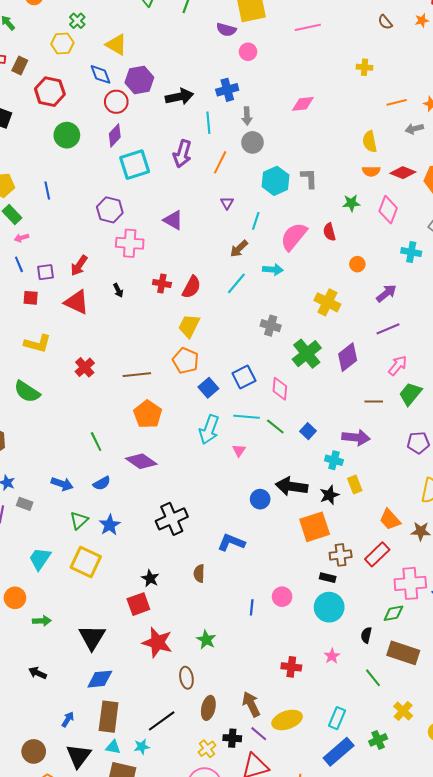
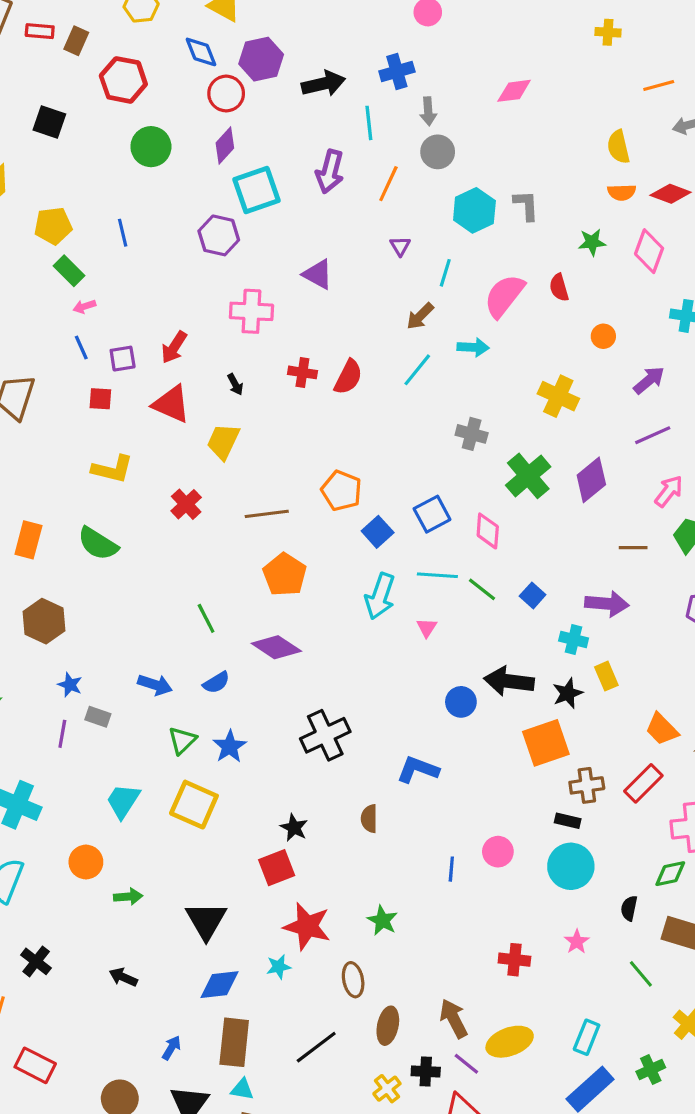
purple hexagon: (110, 210) -> (219, 235), moved
yellow trapezoid: (189, 326) -> (223, 441), moved
cyan star: (142, 747) -> (279, 967), moved

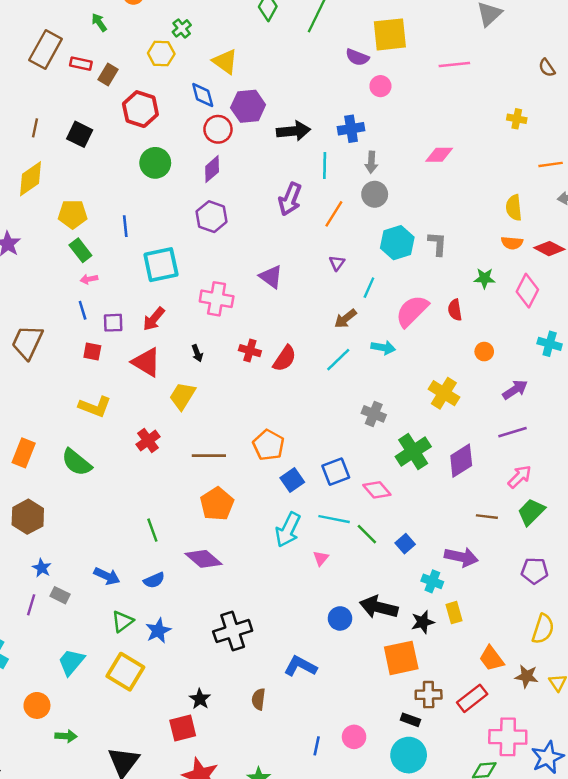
cyan square: (256, 190) -> (161, 265), moved
purple hexagon: (219, 235) -> (212, 217), moved
pink diamond: (488, 531) -> (377, 490), turned -52

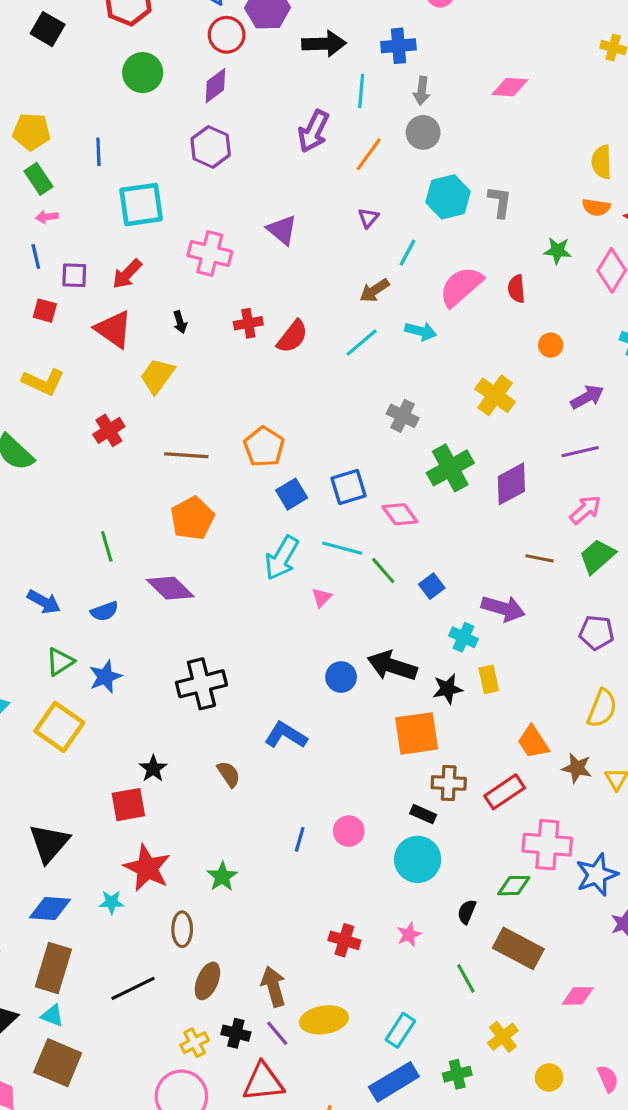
red cross: (250, 351) -> (248, 323), turned -30
brown semicircle: (258, 699) -> (229, 774), turned 135

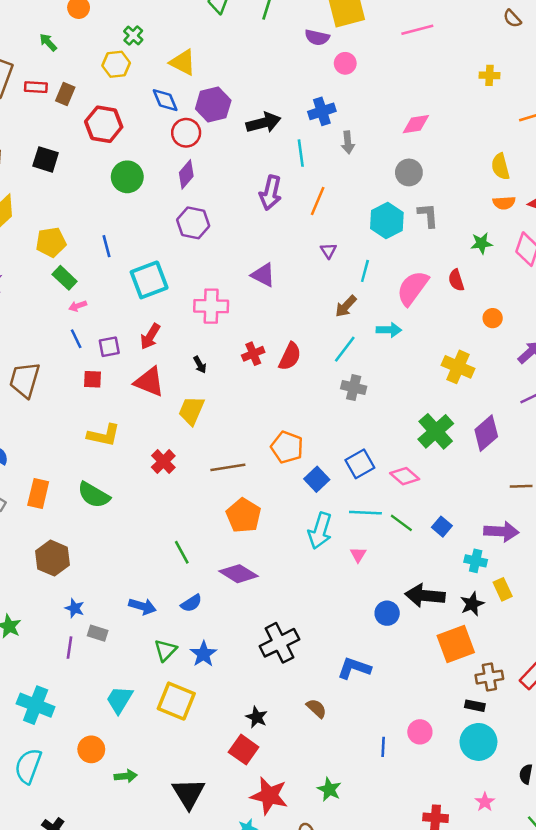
gray circle: (423, 132) -> (409, 172), moved
gray cross: (403, 416) -> (354, 388), moved
red square: (128, 805) -> (244, 750), turned -32

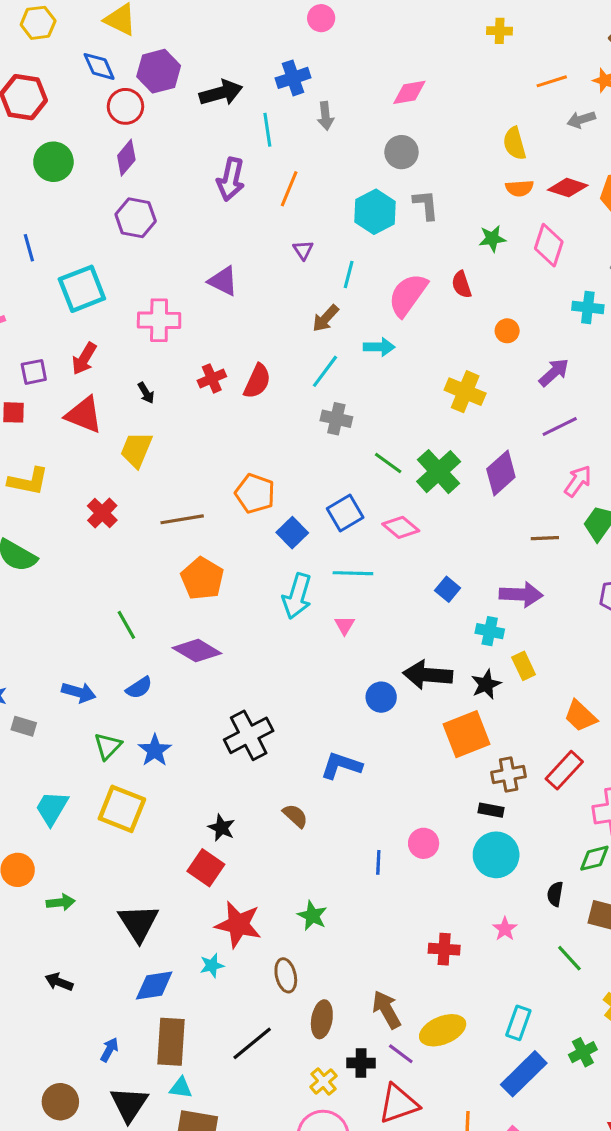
green line: (401, 523) -> (388, 463), moved

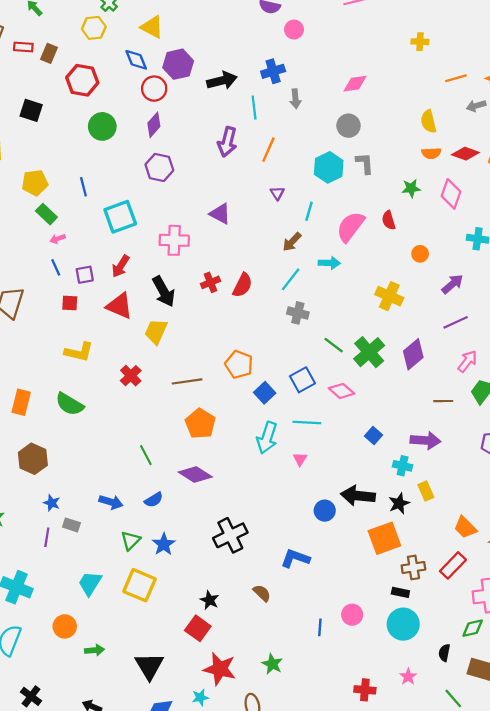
black arrow: (146, 393) -> (164, 291), size x2.0

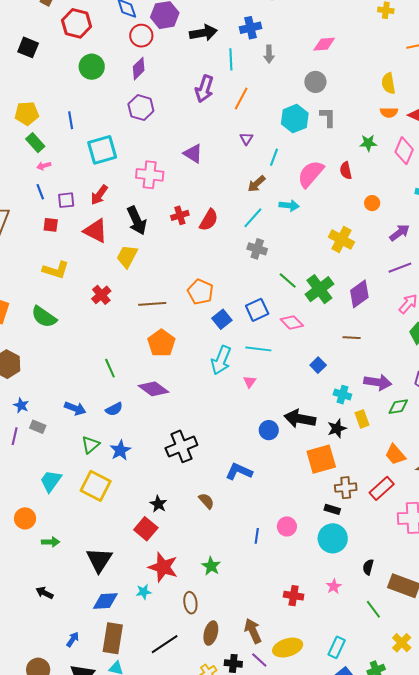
brown line: (443, 401) -> (352, 338), moved
purple arrow: (425, 440) -> (378, 382), moved
green diamond: (473, 628) -> (398, 407), moved

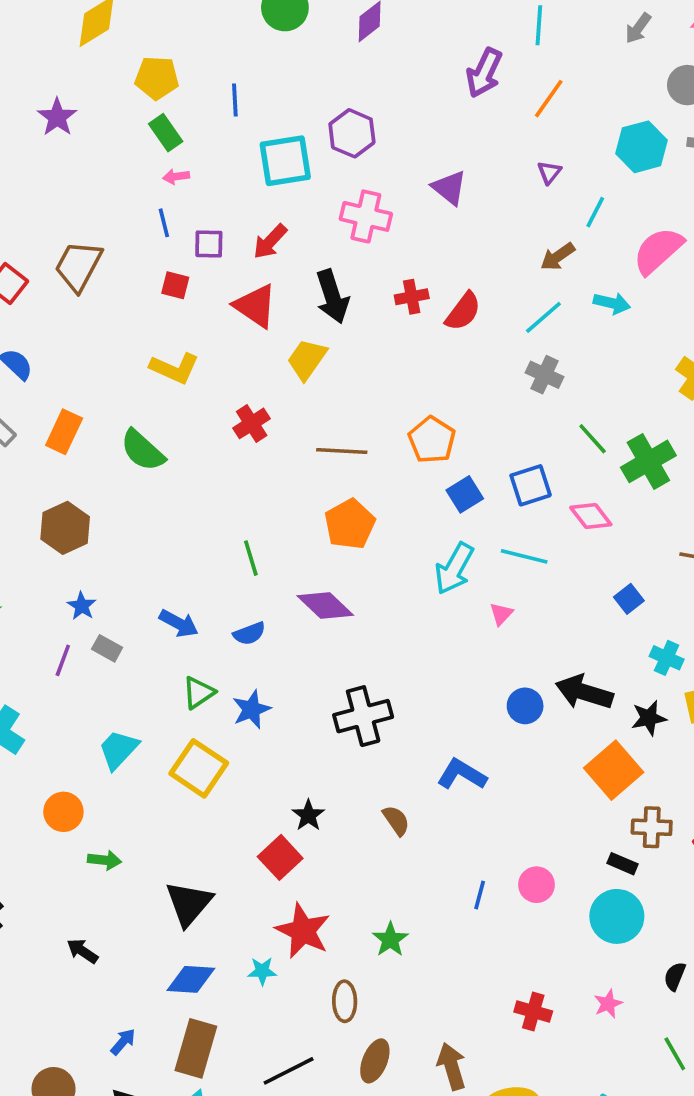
gray arrow: (269, 54) -> (638, 28), moved, turned 30
purple hexagon: (141, 108) -> (352, 133), moved
orange square: (321, 459) -> (614, 770), turned -32

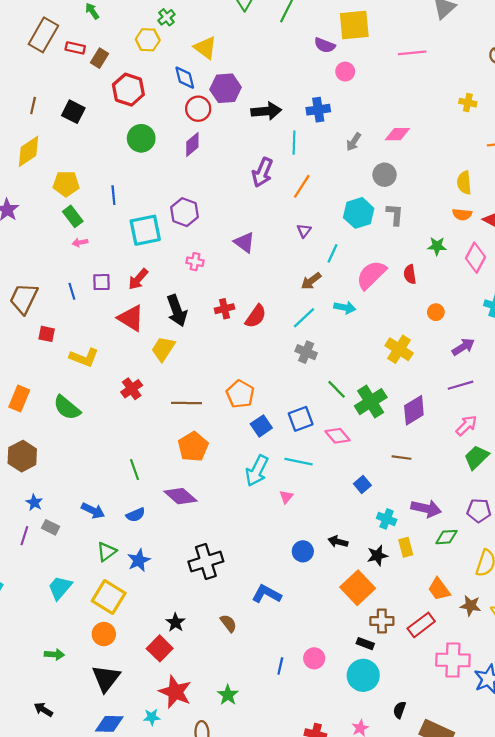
pink cross: (366, 216) -> (195, 262), size x0.6
blue line: (164, 223) -> (72, 291), moved
red square: (175, 285) -> (47, 334), moved
black arrow: (584, 692) -> (338, 542), size x0.6
orange circle: (63, 812) -> (104, 634), moved

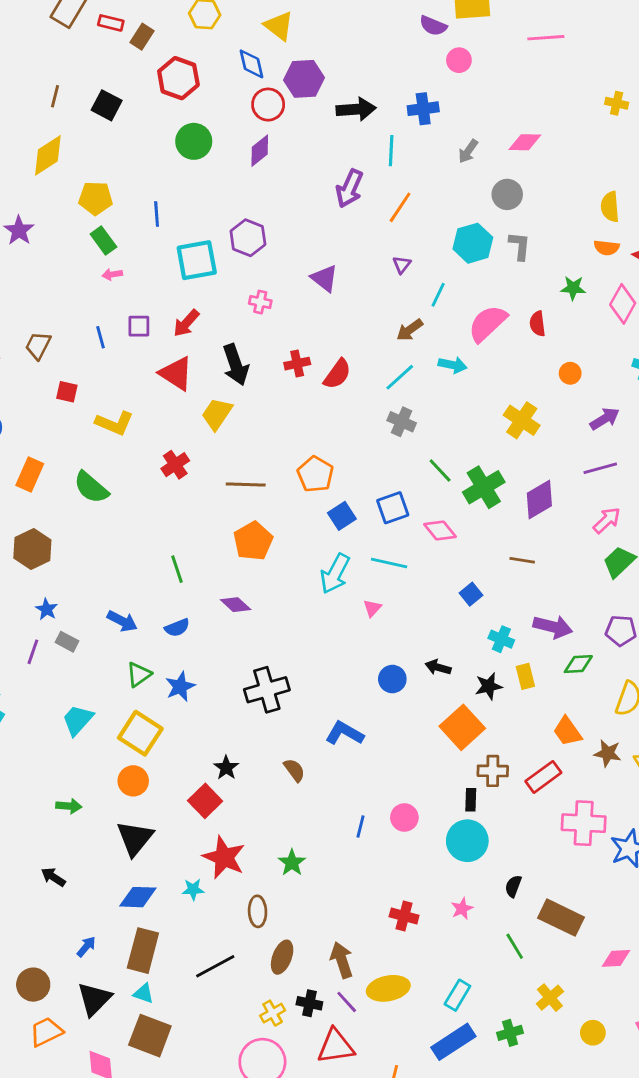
brown trapezoid: (24, 299) -> (38, 346), size x0.7
purple diamond: (180, 496) -> (236, 605), size x0.7
black rectangle: (365, 644) -> (471, 800), turned 70

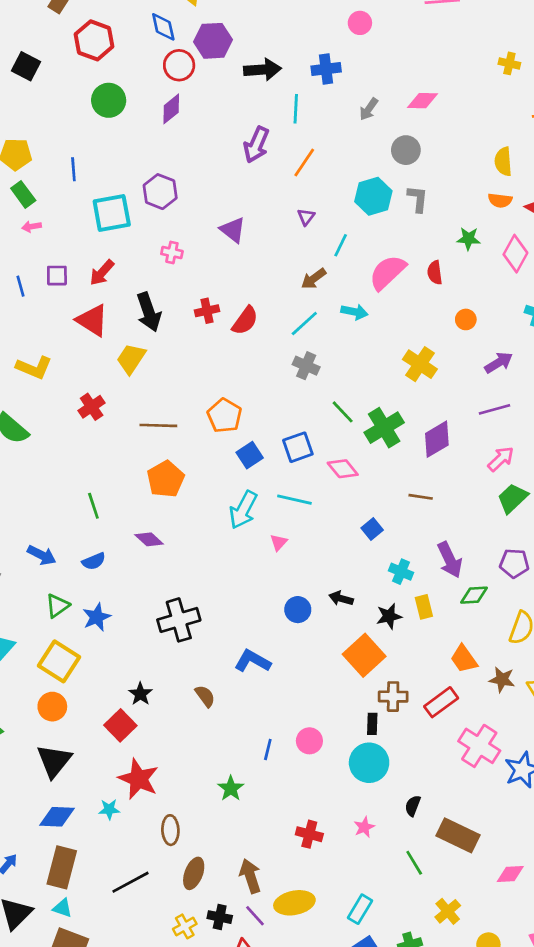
purple arrow: (553, 627) -> (450, 560), turned 51
pink cross: (584, 823) -> (479, 746), turned 30
green star: (292, 863) -> (231, 788), moved

